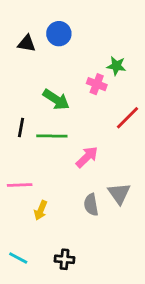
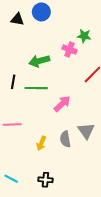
green arrow: (56, 100) -> (39, 61), turned 132
yellow arrow: (41, 210) -> (41, 143), moved

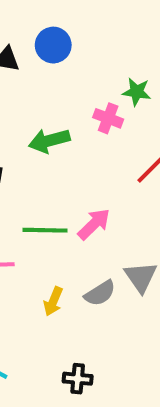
green line: (36, 88) -> (45, 230), moved
gray semicircle: (65, 139) -> (100, 293), turned -112
black cross: (45, 180) -> (78, 379), moved

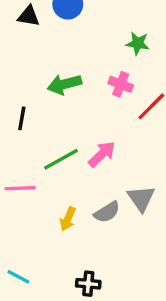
pink cross: (108, 118) -> (121, 84), moved
green line: (45, 230) -> (61, 159), turned -30

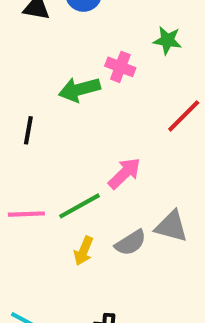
pink cross: (121, 84) -> (120, 67), moved
green line: (61, 159) -> (79, 206), moved
gray triangle: (141, 198) -> (171, 226), turned -40

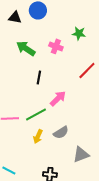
green arrow: (79, 89) -> (26, 48), moved, turned 48
black line: (28, 130) -> (39, 77), moved
gray triangle: (171, 226) -> (81, 154), moved, turned -36

